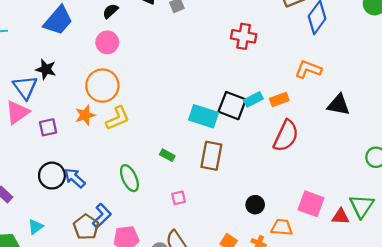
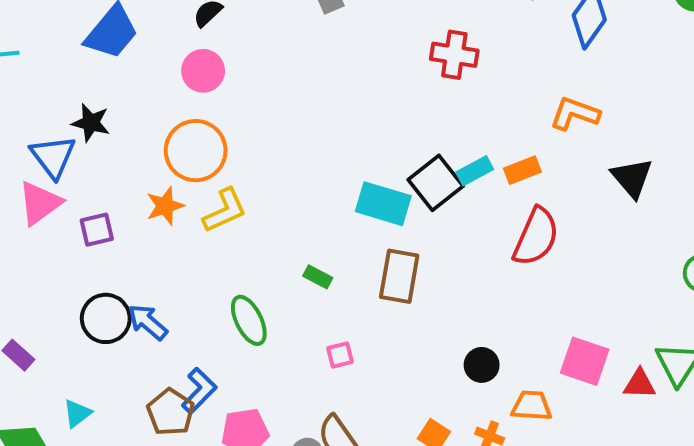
black triangle: (339, 105) -> (632, 178), turned 40
black square: (232, 106) -> (436, 183), turned 32

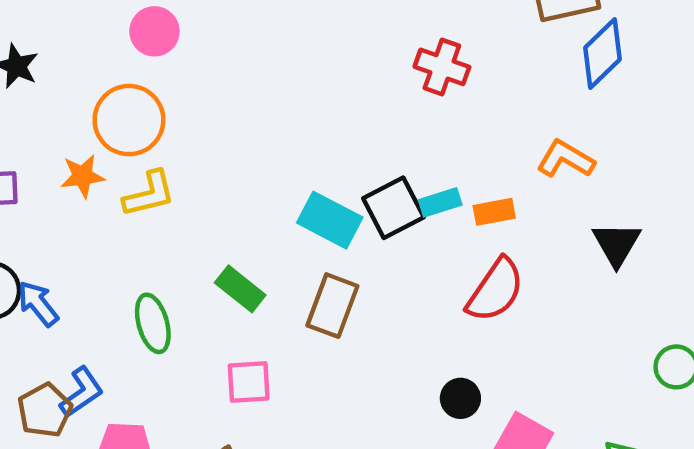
green rectangle: (318, 277) -> (240, 289), size x1.5
pink square: (340, 355) -> (249, 382), size x1.5
black circle: (482, 365) -> (460, 398), moved

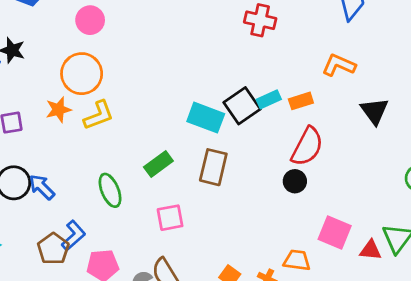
green rectangle: (240, 289) -> (158, 164), turned -68
black circle: (460, 398) -> (295, 181), moved

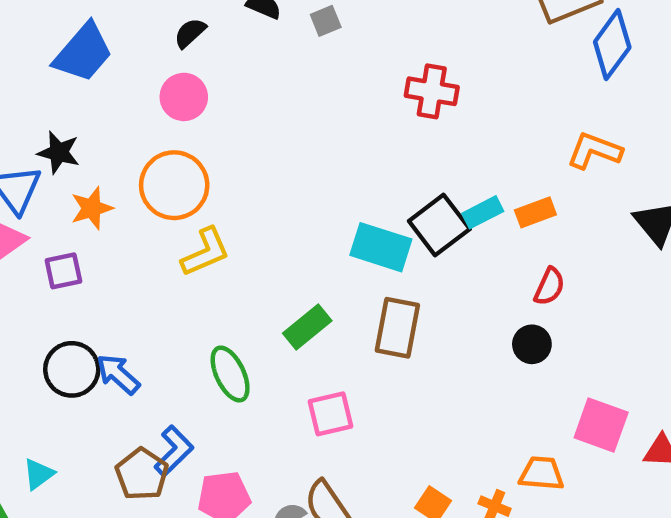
red cross: (260, 20) -> (432, 91), moved
orange star: (58, 110) -> (92, 208), moved
red semicircle: (307, 147) -> (549, 286), size x0.6

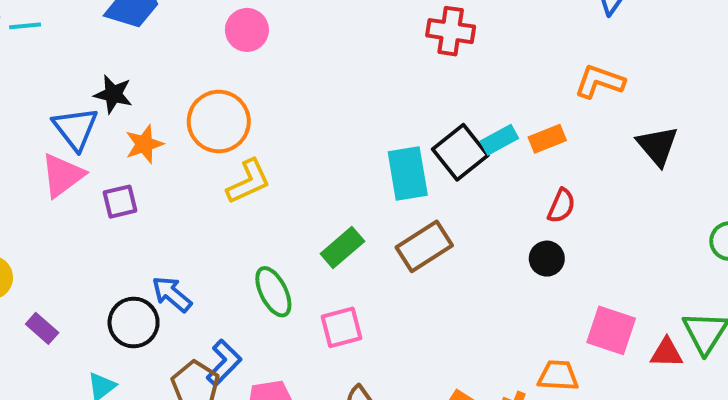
pink circle: (184, 97) -> (247, 30), moved
cyan rectangle: (381, 247) -> (408, 173), turned 64
brown rectangle: (397, 328) -> (424, 246), turned 48
black circle: (72, 369) -> (134, 322), moved
pink square: (330, 414) -> (341, 327), moved

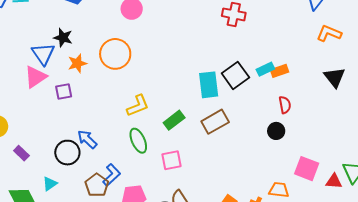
orange L-shape: (600, 82) -> (329, 33), moved
cyan rectangle: (499, 140) -> (265, 69), moved
yellow L-shape: (248, 182) -> (138, 106), moved
red semicircle: (561, 206) -> (285, 105), turned -36

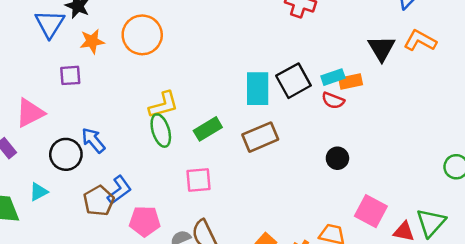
pink triangle: (35, 77) -> (30, 113), moved
black triangle: (335, 77) -> (381, 48), moved
red semicircle: (285, 105) -> (333, 100), moved, turned 114
green ellipse: (138, 141) -> (161, 131), moved

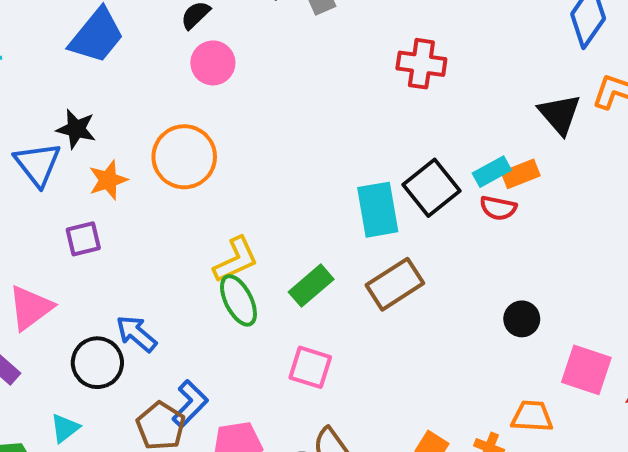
black circle: (337, 158) -> (522, 319), moved
pink square: (199, 180) -> (310, 367), turned 32

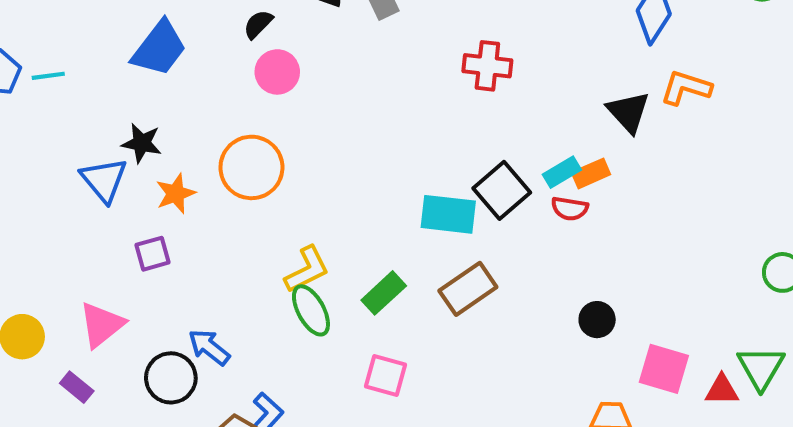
cyan rectangle: (378, 210) -> (448, 214), turned -72

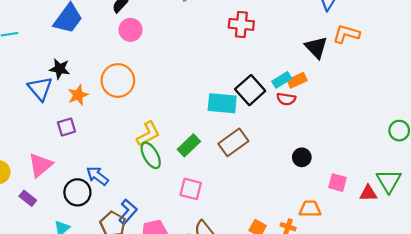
pink square: (664, 369) -> (338, 183), size x0.7

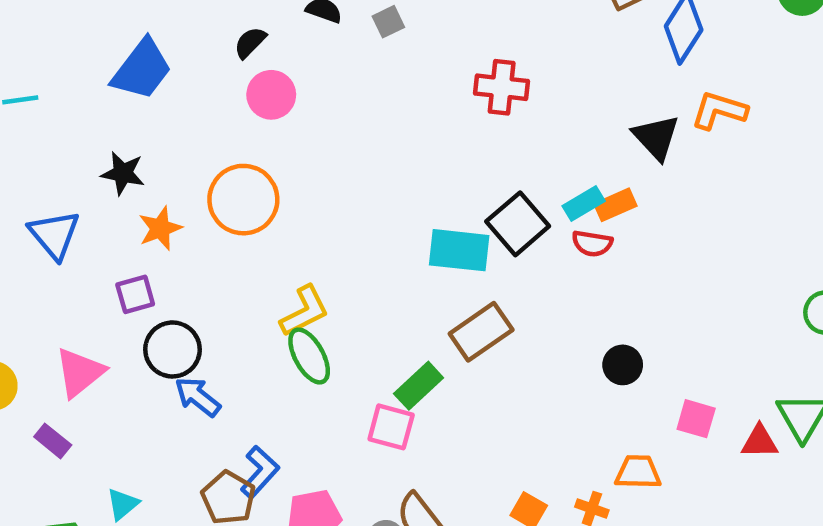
blue triangle: (40, 89) -> (54, 235), moved
green rectangle: (189, 145) -> (419, 386), moved
black circle: (77, 192) -> (173, 349), moved

